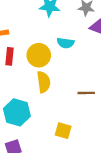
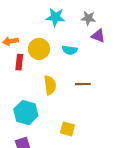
yellow circle: (39, 55) -> (39, 49), moved
brown line: (86, 93) -> (83, 84), moved

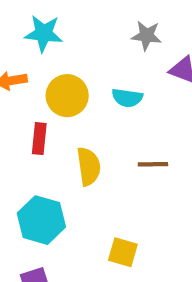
cyan star: (55, 17) -> (44, 33), moved
gray star: (88, 18) -> (147, 36), moved
red rectangle: (19, 62) -> (39, 139), moved

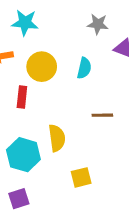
cyan semicircle: (127, 98) -> (84, 68), turned -85
yellow semicircle: (89, 166) -> (57, 138), moved
yellow square: (123, 252) -> (81, 177), turned -30

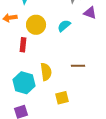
cyan semicircle: (84, 68) -> (64, 26), turned -144
brown line: (102, 115) -> (78, 66), moved

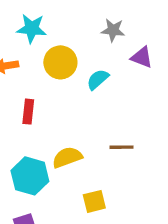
yellow circle: (36, 25) -> (60, 62), moved
yellow semicircle: (46, 72) -> (67, 157), turned -102

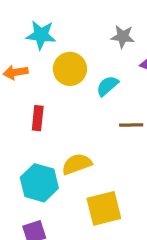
brown line: (121, 147) -> (131, 125), moved
yellow square: (94, 201) -> (104, 208), size x1.5

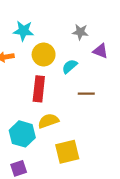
red rectangle: (38, 118) -> (39, 89), moved, size x1.5

